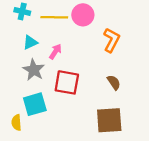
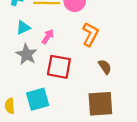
orange L-shape: (112, 40) -> (90, 34), moved
cyan square: (35, 104) -> (38, 99), moved

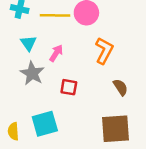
cyan triangle: (23, 28) -> (28, 43), turned -40
red square: (59, 67) -> (69, 87), size x0.6

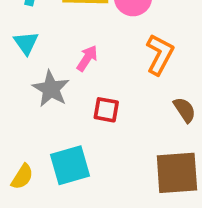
cyan triangle: (28, 43) -> (26, 43), moved
yellow semicircle: (13, 131) -> (22, 177), turned -144

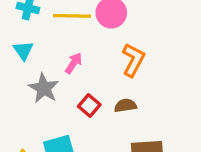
red square: (106, 110) -> (89, 105), turned 30
brown semicircle: (185, 110) -> (125, 105), moved, turned -65

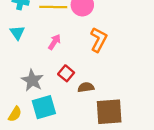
gray star: (44, 88) -> (32, 80), moved
brown semicircle: (125, 105) -> (86, 87), moved

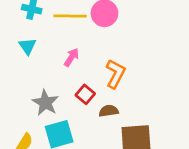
orange L-shape: (99, 40) -> (115, 74), moved

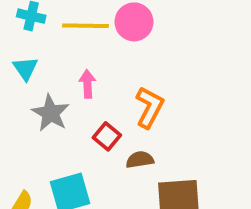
pink arrow: (71, 57) -> (87, 84), turned -36
gray star: (45, 103) -> (51, 113), moved

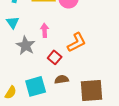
orange L-shape: (150, 107) -> (77, 42), turned 35
brown semicircle: (140, 160) -> (62, 79), moved

